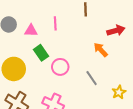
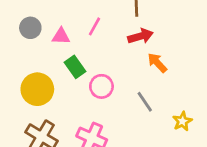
pink line: (55, 23) -> (94, 26), turned 32
red arrow: (116, 31) -> (141, 36), moved

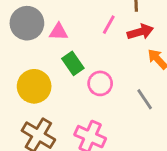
pink line: (94, 26) -> (109, 25), moved
gray circle: (30, 28) -> (27, 23), size x1.5

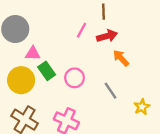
pink triangle: (59, 32) -> (33, 53), moved
green rectangle: (73, 63) -> (47, 71), moved

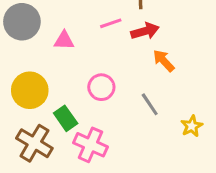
pink line: (81, 30) -> (111, 23), turned 42
pink triangle: (33, 53) -> (64, 40), moved
green rectangle: (47, 71) -> (66, 118), moved

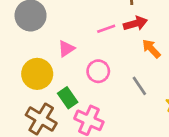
pink line: (111, 23) -> (106, 29), moved
pink triangle: (64, 40) -> (66, 49), moved, turned -36

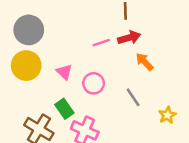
pink triangle: (66, 49) -> (64, 72), moved, turned -42
yellow circle: (37, 74) -> (26, 66), moved

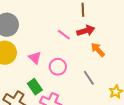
pink line: (101, 43) -> (64, 35), turned 56

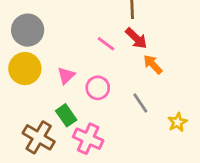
red arrow: (86, 31) -> (136, 38), turned 60
pink triangle: (35, 58) -> (66, 75), turned 32

